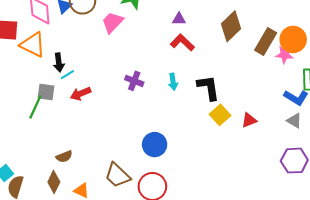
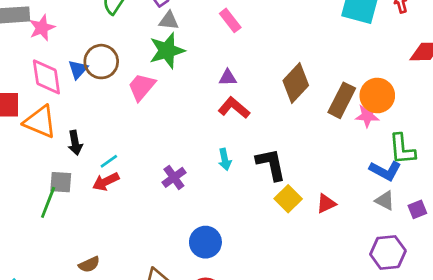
cyan line: (67, 75) -> (109, 161), moved
purple cross: (134, 81) -> (174, 177), moved, turned 36

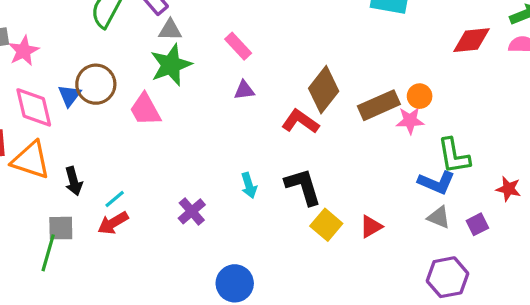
pink rectangle: (230, 20) -> (238, 46), moved
pink trapezoid: (142, 87) -> (145, 110), turned -64
orange circle: (377, 96) -> (420, 96), size x0.6
brown rectangle: (342, 100) -> (379, 105), turned 44
red L-shape: (234, 108) -> (300, 122), moved

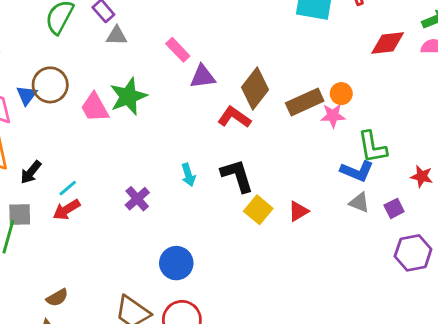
green star: (171, 65) -> (128, 96), moved
purple triangle: (244, 90) -> (203, 77), moved, size x1.4
black arrow: (74, 181) -> (31, 172), turned 55
purple hexagon: (448, 277) -> (413, 253), moved

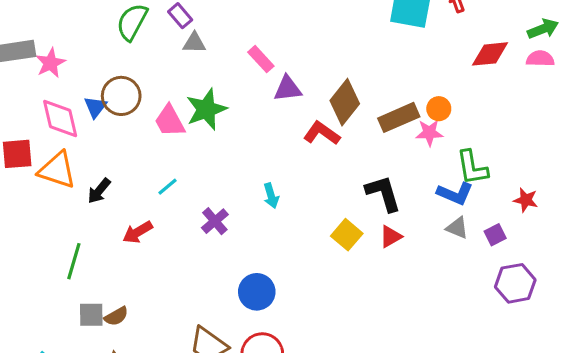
black L-shape: (237, 176) -> (383, 193), moved
cyan line: (68, 188) -> (167, 187), moved
gray square: (20, 214) -> (91, 315), moved
brown semicircle: (57, 298) -> (116, 316), moved

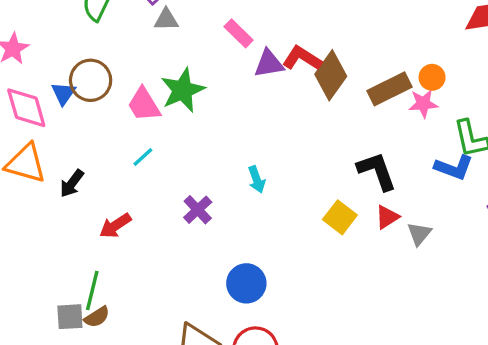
red L-shape: (322, 133) -> (302, 58), moved
cyan line: (167, 187) -> (143, 157), moved
gray triangle: (457, 228) -> (419, 234), moved, turned 50
green line: (74, 261) -> (92, 291), moved

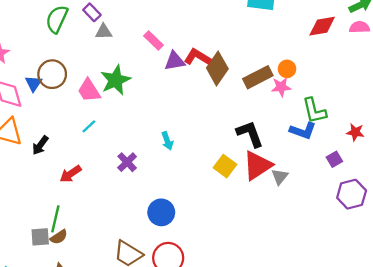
red triangle: (387, 217) -> (257, 165), size x1.8

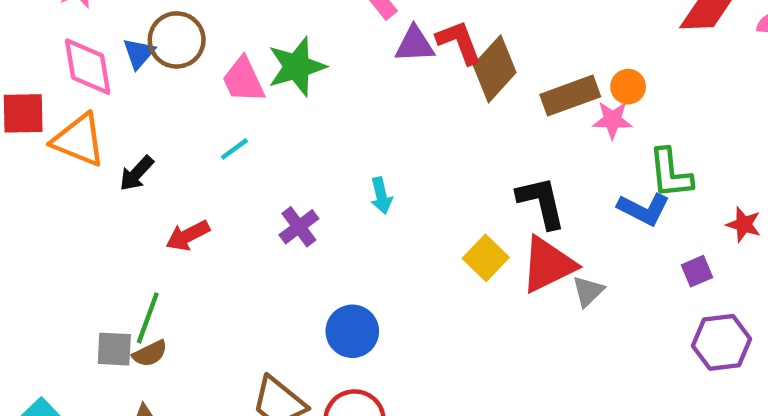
red L-shape: (197, 57) -> (459, 42), turned 30

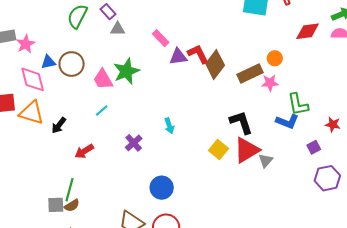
blue triangle: (139, 53) -> (48, 62), moved, turned 42
orange circle: (628, 87) -> (275, 58), moved

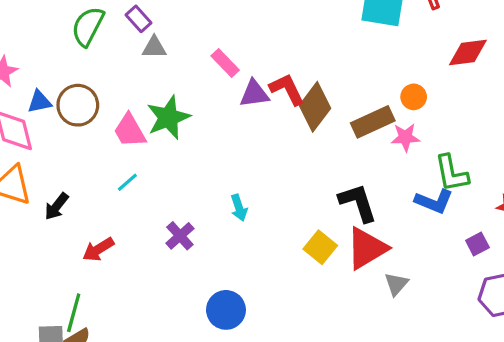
gray triangle: (266, 160) -> (396, 284), moved

